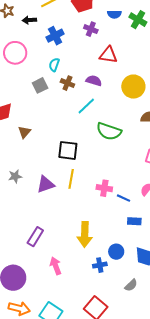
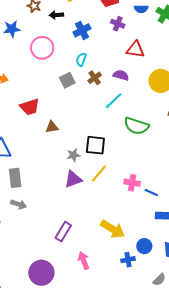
brown cross: (67, 83) -> (95, 78), turned 32
brown triangle: (24, 132) -> (52, 127), turned 40
gray star: (15, 176) -> (73, 155), moved
yellow line: (71, 179) -> (99, 174), turned 30
yellow arrow: (85, 234) -> (113, 229), turned -60

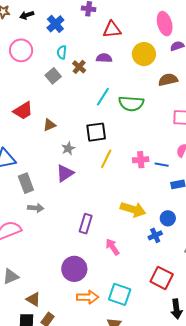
cyan line: (114, 101) -> (103, 97), moved
gray star: (73, 155) -> (68, 148), moved
purple triangle: (73, 179) -> (65, 173), moved

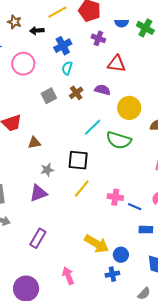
cyan semicircle: (62, 52) -> (67, 68), moved
yellow circle: (144, 54) -> (129, 108), moved
blue circle: (168, 218) -> (121, 255), moved
purple rectangle: (86, 224) -> (38, 238), moved

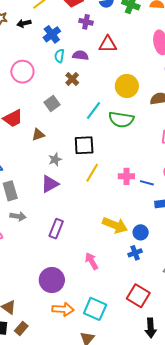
pink circle: (23, 64) -> (22, 72), moved
purple semicircle: (102, 90) -> (80, 55), moved
gray square: (49, 96) -> (52, 104), moved

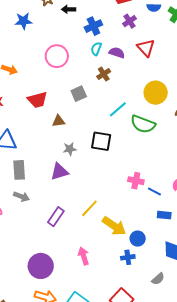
purple cross: (86, 22) -> (130, 21), turned 32
red triangle: (108, 44) -> (146, 48), turned 36
yellow line: (92, 173) -> (89, 208), moved

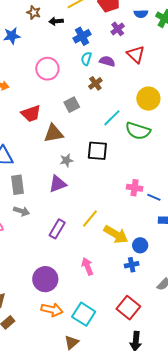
brown triangle: (59, 121) -> (53, 133), size x1.5

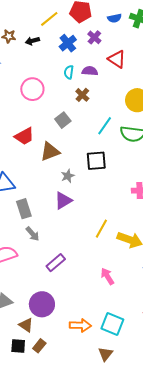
blue cross: (82, 36) -> (68, 43), moved
gray arrow: (21, 211) -> (33, 234), turned 42
purple rectangle: (57, 229) -> (56, 263), moved, turned 30
purple circle: (45, 279) -> (42, 304), moved

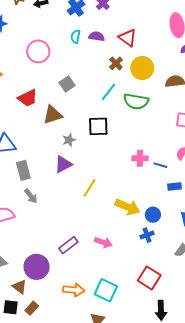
red triangle: (117, 59) -> (128, 38), moved
brown cross: (82, 95) -> (116, 63), moved
yellow line: (101, 229) -> (89, 188), moved
purple rectangle: (56, 263) -> (68, 245), moved
pink arrow: (107, 276) -> (103, 242), turned 138

